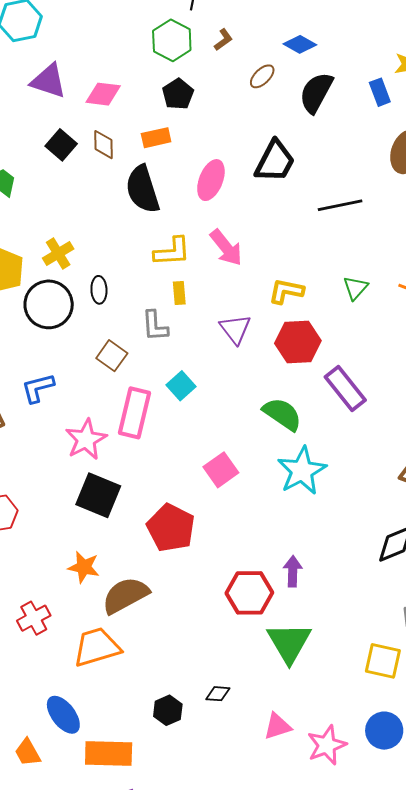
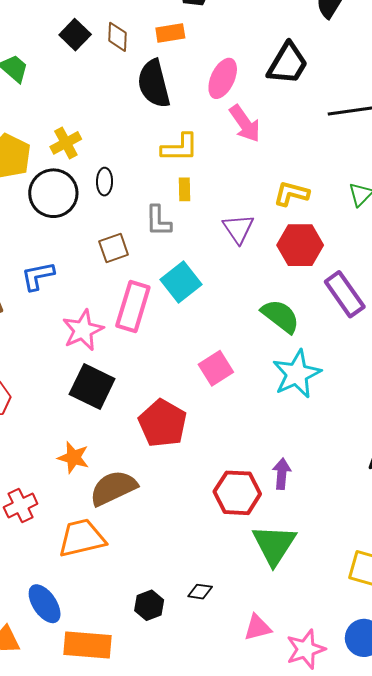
pink arrow: (226, 248) -> (245, 124), moved
brown square: (112, 356) -> (114, 248), turned 32
cyan square: (181, 386) -> (181, 282), size x1.4

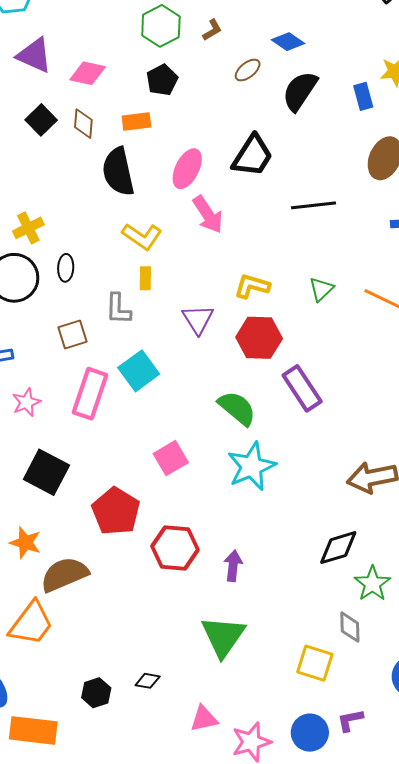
yellow L-shape: (180, 148) -> (142, 236), turned 33
pink star: (83, 330) -> (26, 402), moved, size x0.7
red hexagon: (237, 493) -> (175, 548), moved
orange trapezoid: (82, 538) -> (31, 623), turned 138

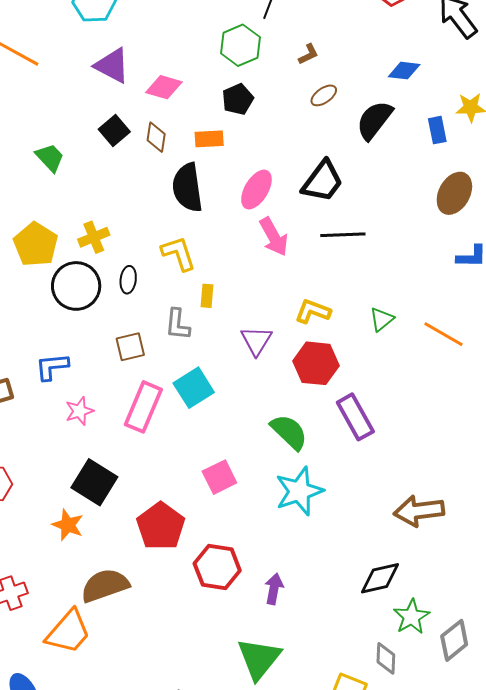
brown L-shape: (212, 30) -> (308, 54), moved
blue diamond: (288, 42) -> (404, 71), moved, turned -32
black line: (314, 205) -> (343, 235), moved
yellow L-shape: (142, 236) -> (179, 253), moved, turned -147
orange star: (25, 543) -> (68, 525), moved

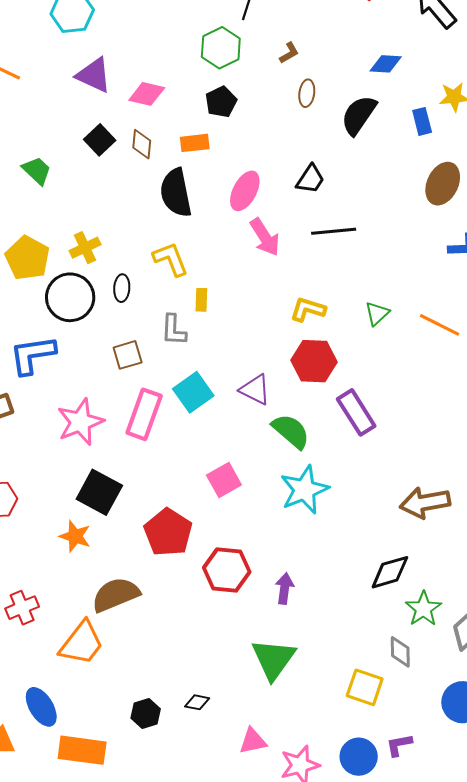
brown ellipse: (324, 95) -> (307, 93), turned -44
black trapezoid: (323, 181) -> (310, 179), size x0.7
purple triangle: (256, 341) -> (255, 390), moved, turned -32
blue L-shape: (52, 367) -> (32, 355), moved, size x1.4
pink star: (79, 411) -> (80, 422), size x1.6

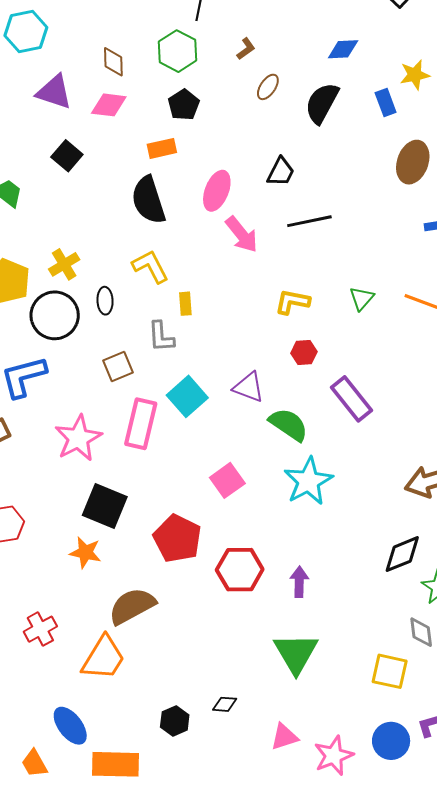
brown ellipse: (307, 93) -> (268, 87), turned 32
brown diamond: (142, 144) -> (113, 62), moved
red hexagon: (314, 361) -> (304, 353), size x0.6

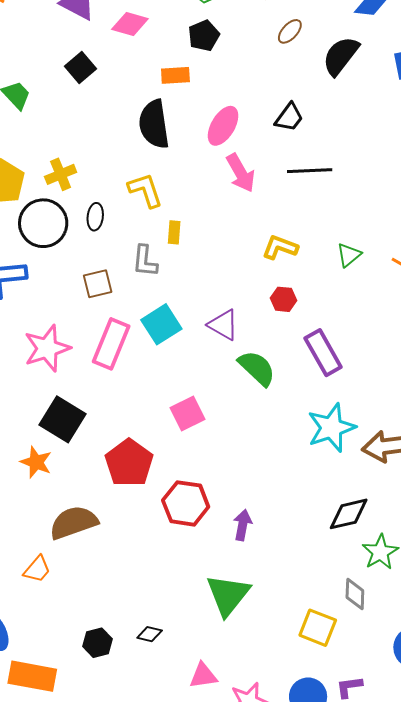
cyan star: (308, 481) -> (331, 428), moved
orange trapezoid: (103, 658) -> (37, 569), size x0.6

